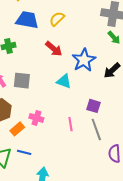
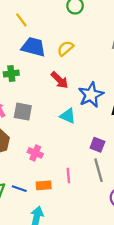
pink line: (70, 124) -> (68, 175), moved
orange rectangle: (17, 129) -> (44, 185), moved, turned 32

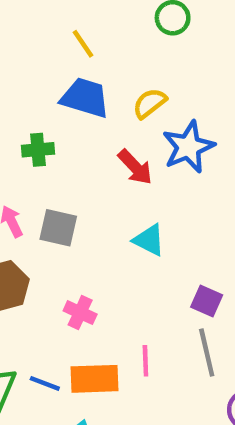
yellow line: (21, 20) -> (83, 44), moved
blue star: (91, 95) -> (188, 147), moved
orange rectangle: (44, 185) -> (95, 379), size x1.5

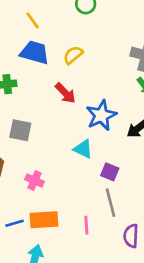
blue star: (188, 147) -> (101, 115), moved
cyan triangle: (149, 240) -> (83, 149), moved
pink line: (145, 361) -> (86, 225), moved
blue line: (45, 383) -> (15, 223), turned -36

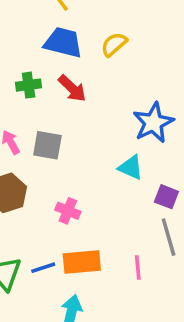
red arrow: (65, 93) -> (72, 88), moved

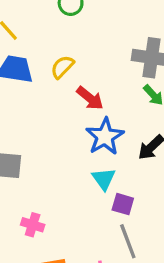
red arrow: (72, 88) -> (90, 98), moved
cyan triangle: (131, 167) -> (104, 179), moved, turned 35

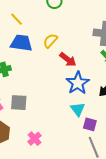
pink cross: (33, 225) -> (35, 139), turned 32

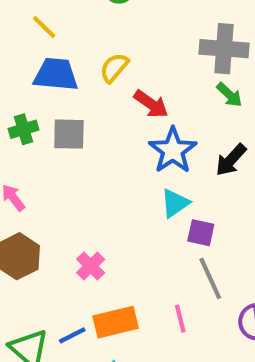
gray square: (19, 103) -> (69, 134), moved
cyan triangle: (78, 109) -> (175, 203), turned 35

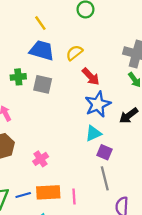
pink line: (180, 319) -> (74, 196), moved

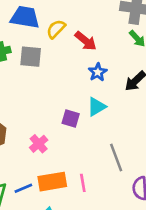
yellow semicircle: (74, 53) -> (56, 29), moved
blue star: (98, 104) -> (98, 72), size x0.6
purple square: (104, 152) -> (71, 118), moved

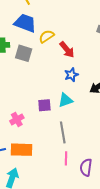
purple square: (71, 118) -> (44, 105), turned -32
gray line: (116, 158) -> (63, 132), moved
pink line: (83, 183) -> (66, 158), moved

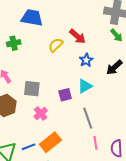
yellow semicircle: (47, 36) -> (56, 45), moved
gray square: (24, 53) -> (32, 89), moved
orange rectangle: (21, 150) -> (50, 142), turned -30

